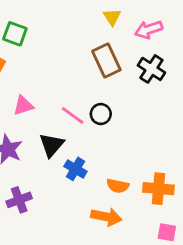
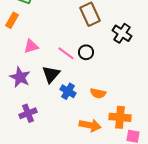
black cross: (151, 69) -> (122, 33), moved
orange semicircle: (118, 186) -> (98, 93), moved
orange cross: (158, 189) -> (120, 117), moved

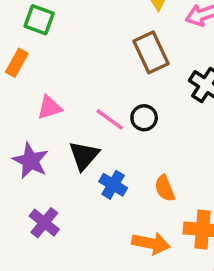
orange semicircle: (98, 93) -> (165, 188), turned 56
purple cross: (28, 113) -> (44, 223), turned -30

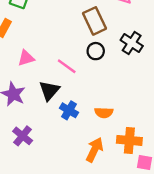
black circle: (144, 118) -> (96, 51), moved
orange semicircle: (165, 188) -> (104, 113), turned -66
orange arrow: (151, 243) -> (95, 150), turned -75

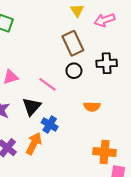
black cross: (132, 43) -> (107, 63), turned -36
orange semicircle: (104, 113) -> (92, 107), moved
orange arrow: (95, 150) -> (34, 144), moved

